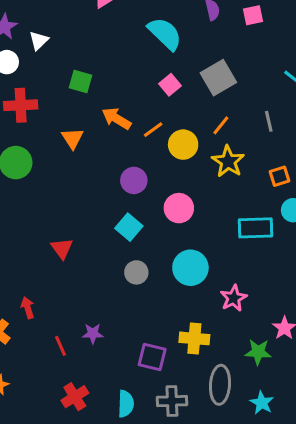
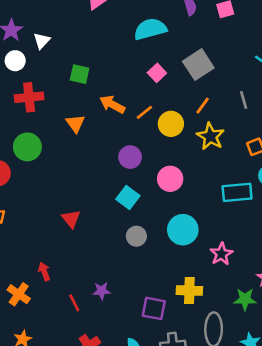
cyan semicircle: (165, 34) -> (150, 29), turned -56

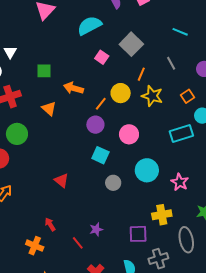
orange line: (144, 112) -> (101, 104), moved

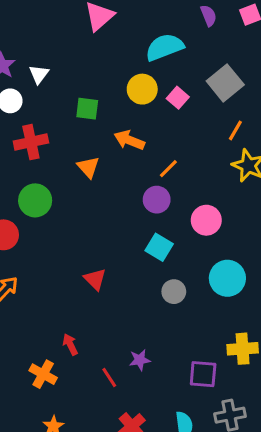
yellow circle: (121, 93) -> (142, 89), moved

